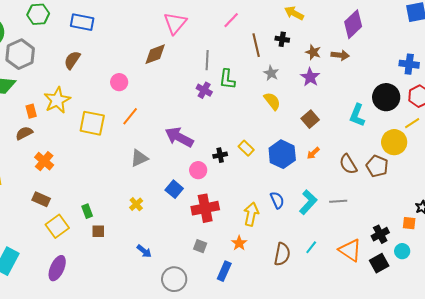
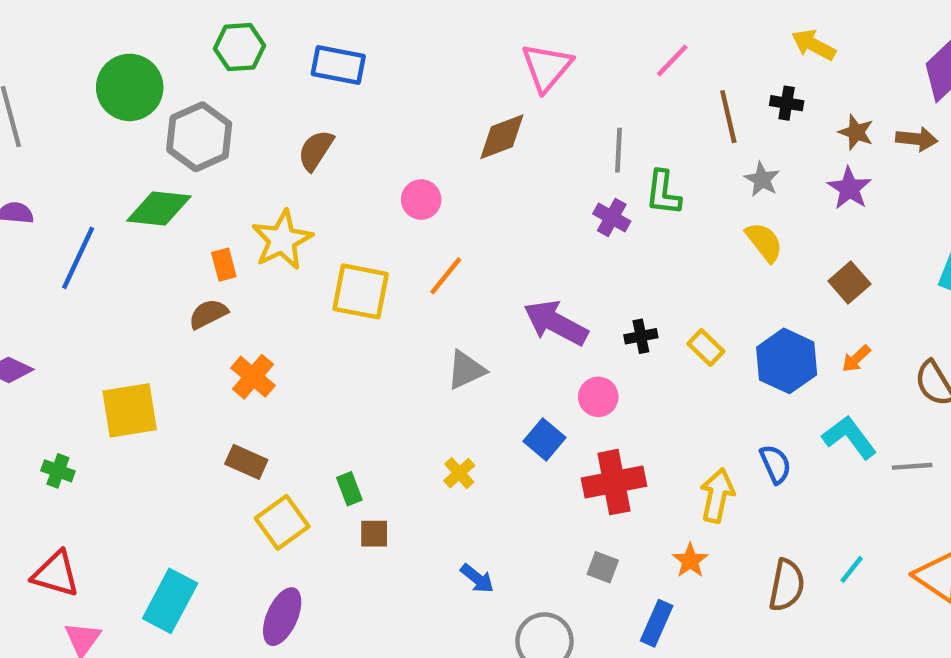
black cross: (220, 155) -> (641, 336), moved
cyan L-shape: (308, 202) -> (849, 437), moved, turned -80

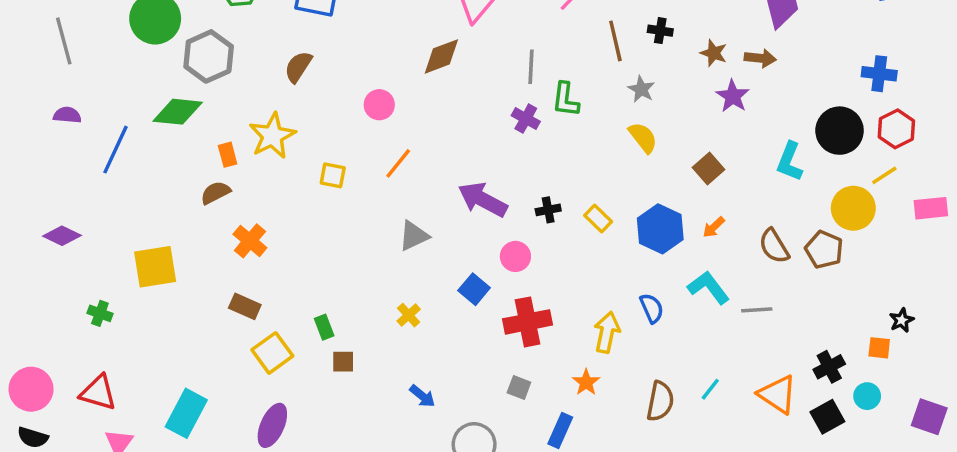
purple star: (849, 188) -> (733, 96), moved
yellow square: (361, 291) -> (333, 175), size x0.6

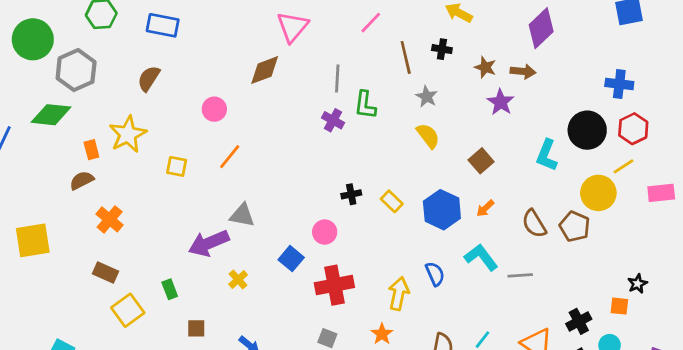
purple arrow: (483, 200) -> (209, 243), moved, turned -51
gray triangle: (414, 236) -> (242, 215), turned 36
brown square: (343, 362) -> (196, 328), moved

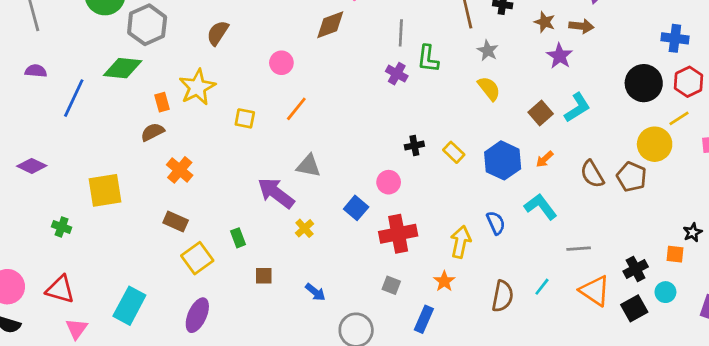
cyan L-shape: (547, 155) -> (577, 108), moved, turned -144
purple arrow: (209, 243) -> (276, 193), turned 60
gray line: (520, 275) -> (579, 249), moved

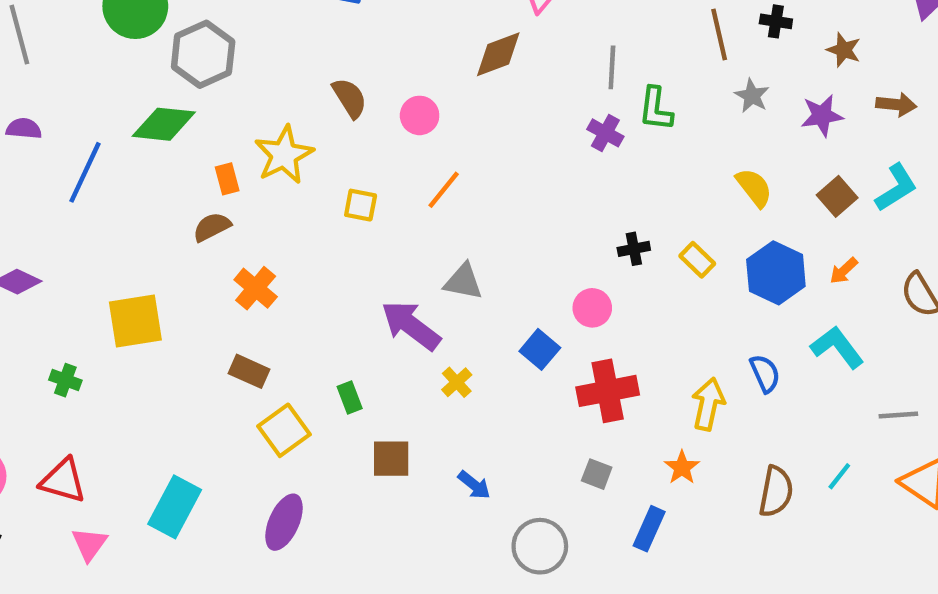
brown arrow: (581, 26) -> (896, 105), moved
brown semicircle: (218, 33) -> (350, 98), moved, turned 115
purple star: (560, 56) -> (822, 115), moved, turned 30
yellow semicircle: (489, 89) -> (754, 188), moved
brown square: (264, 276) -> (391, 459), size x1.4

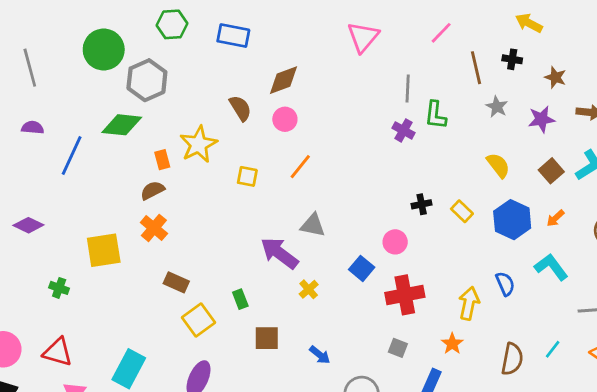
brown diamond: (498, 54) -> (284, 80), moved
orange cross: (256, 288) -> (154, 228), moved

